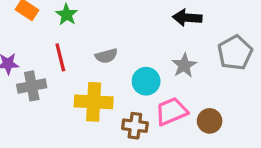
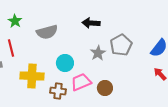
gray semicircle: (106, 56) -> (47, 32), moved, size x1.5
gray star: (184, 65) -> (98, 53), moved

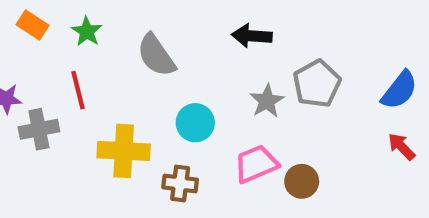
gray semicircle: (47, 32) -> (156, 55), turned 70
pink trapezoid: (81, 82) -> (256, 164), moved
brown circle: (105, 88) -> (302, 181), moved

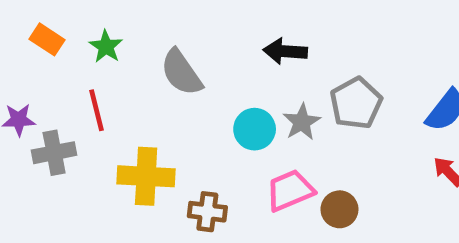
cyan circle: (195, 123) -> (255, 129), moved

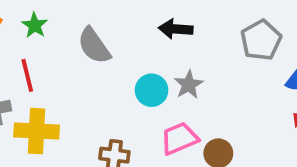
gray pentagon: (356, 103) -> (261, 40), moved
yellow cross: (146, 176) -> (37, 131), moved

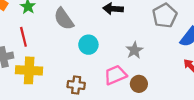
gray star: (189, 85) -> (134, 50), moved
cyan circle: (152, 90) -> (88, 45), moved

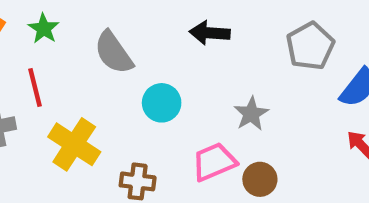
yellow cross: (29, 70) -> (74, 144), moved, turned 30

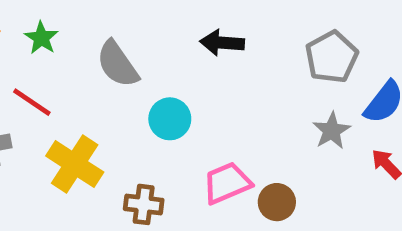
red line: (35, 88) -> (32, 102), turned -42
gray star: (251, 114) -> (332, 131), moved

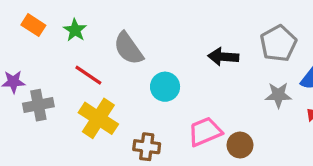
black arrow: (222, 43) -> (223, 57), moved
red line: (32, 102) -> (88, 75), moved
gray star: (332, 131) -> (278, 95), turned 30

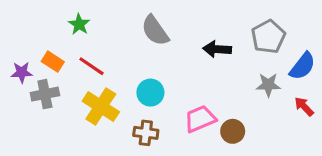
orange rectangle: (33, 25) -> (53, 62), moved
gray semicircle: (128, 48) -> (155, 31), moved
cyan circle: (165, 87) -> (150, 93), moved

